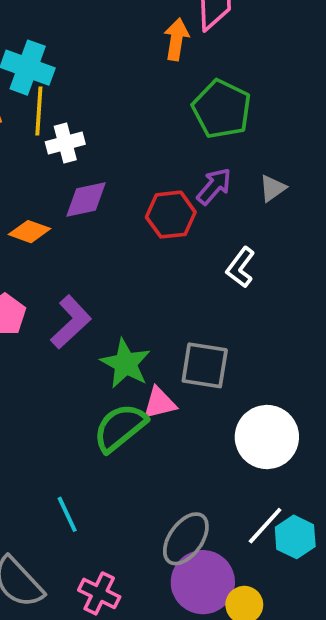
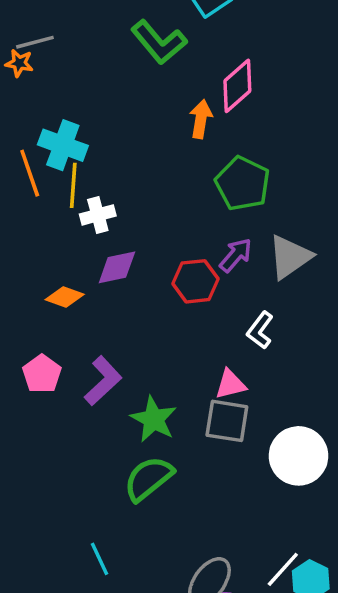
gray triangle: (273, 188) -> (290, 257), size x1.8
pink triangle: (159, 403) -> (230, 384), moved
white circle: (267, 437) -> (299, 456), moved

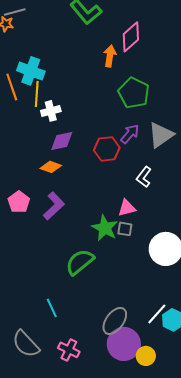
orange diamond: (65, 297) -> (51, 167), moved
green star: (154, 419) -> (105, 228), moved
gray square: (227, 421) -> (125, 229), size x0.6

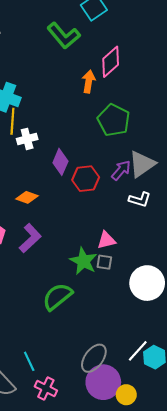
purple arrow: (130, 134) -> (121, 170), moved
purple diamond: (62, 141) -> (60, 162), moved, turned -55
white L-shape: (144, 177) -> (140, 200), moved, turned -110
cyan line: (52, 308) -> (29, 361), moved

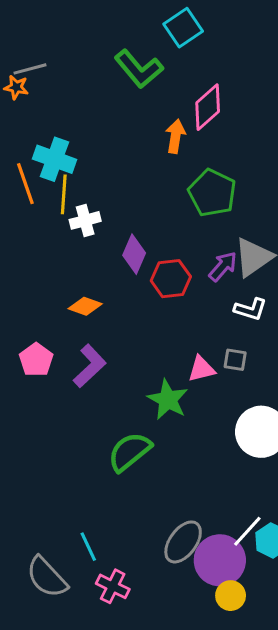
gray square: (104, 262) -> (235, 360), moved
purple circle: (103, 382) -> (220, 560), moved

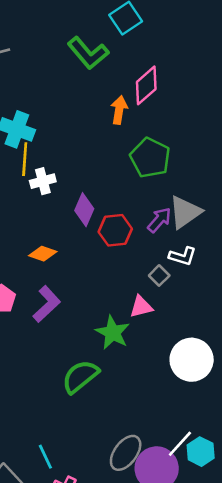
gray square: (235, 360) -> (159, 276), moved, turned 36

